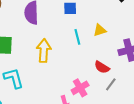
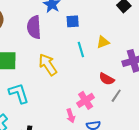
yellow arrow: (44, 51) -> (48, 65), turned -35

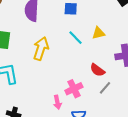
cyan line: (81, 49) -> (76, 38), turned -35
yellow arrow: (48, 65) -> (41, 49), turned 45

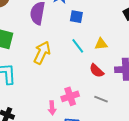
red semicircle: (97, 70) -> (97, 71), moved
gray line: (105, 88) -> (101, 99), turned 64

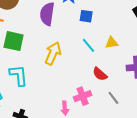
red semicircle: (97, 71) -> (100, 74), moved
gray line: (101, 99) -> (113, 98), turned 32

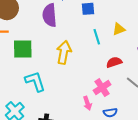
cyan line: (88, 45) -> (97, 37), turned 35
red semicircle: (100, 74) -> (114, 62), turned 133

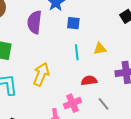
yellow arrow: (64, 52) -> (41, 74), moved

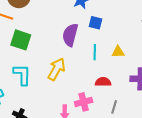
purple semicircle: (34, 22) -> (70, 35), moved
gray line: (103, 104) -> (114, 107), turned 48

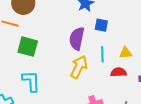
yellow arrow: (57, 69) -> (79, 67), moved
red semicircle: (103, 82) -> (119, 72), moved

